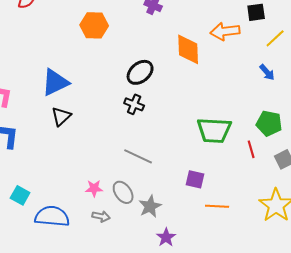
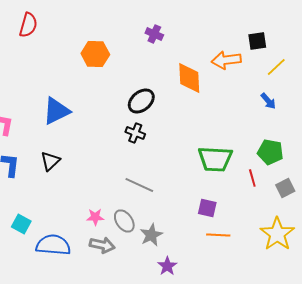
black triangle: (61, 116) -> (50, 161), moved
purple square: (195, 179) -> (207, 208), moved
gray arrow: (101, 216) -> (102, 245), size x1.4

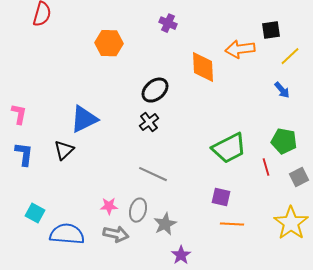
blue triangle: (56, 111) -> (84, 119), moved
black cross: (135, 133) -> (149, 122), turned 30
green trapezoid: (215, 159) -> (229, 148), turned -30
gray ellipse: (124, 221) -> (138, 210), turned 50

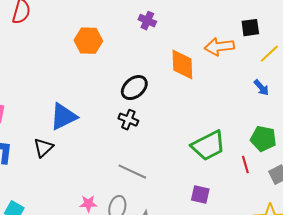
black cross: (149, 122) -> (128, 120), turned -30

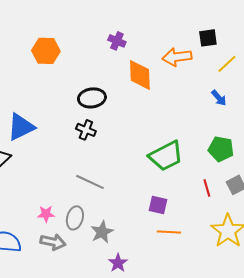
purple cross: (147, 21) -> (117, 41), moved
black ellipse: (134, 88) -> (92, 98), turned 32
red line: (245, 165) -> (207, 188), moved

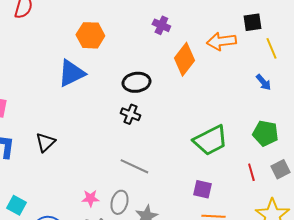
yellow line: (227, 64) -> (271, 48), turned -70
orange diamond: (140, 75) -> (184, 59), turned 40
blue triangle: (21, 127) -> (71, 73), moved

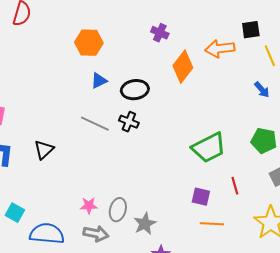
blue triangle: (71, 73) -> (99, 81), moved, size x0.6
gray line: (134, 166) -> (95, 124), moved
red line: (251, 172) -> (235, 186), moved

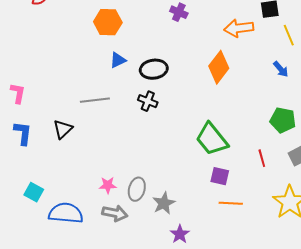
orange diamond: (183, 67) -> (219, 67), moved
gray line: (95, 124) -> (95, 100), moved, turned -32
green trapezoid: (209, 148) -> (212, 139), moved, turned 78
red line: (235, 186) -> (262, 158), moved

